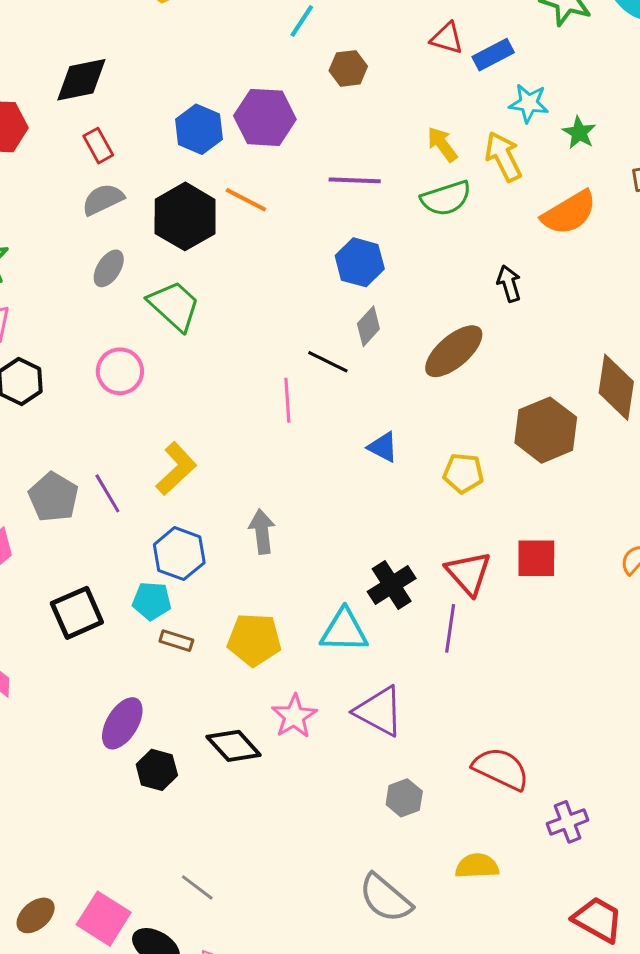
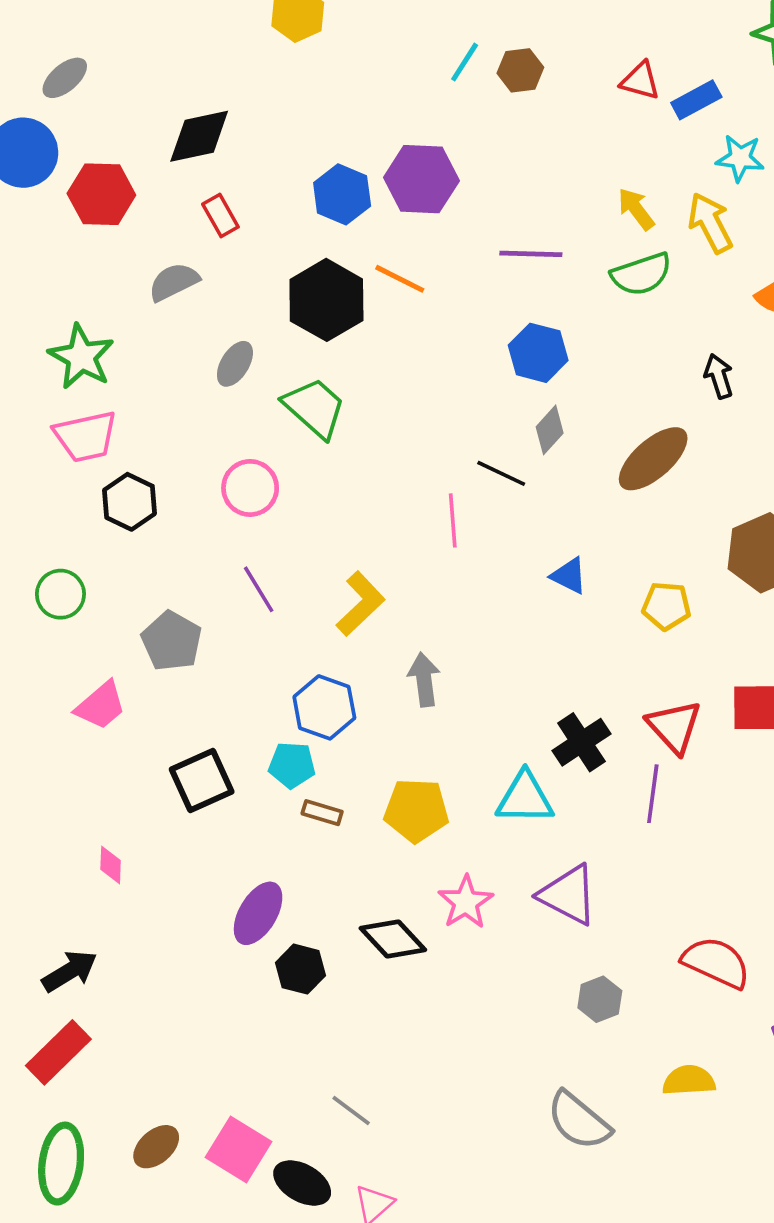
brown hexagon: (348, 68) -> (520, 70), moved
gray semicircle: (103, 199) -> (174, 282), moved
yellow L-shape: (176, 469) -> (360, 604), moved
purple line: (107, 493) -> (259, 589), moved

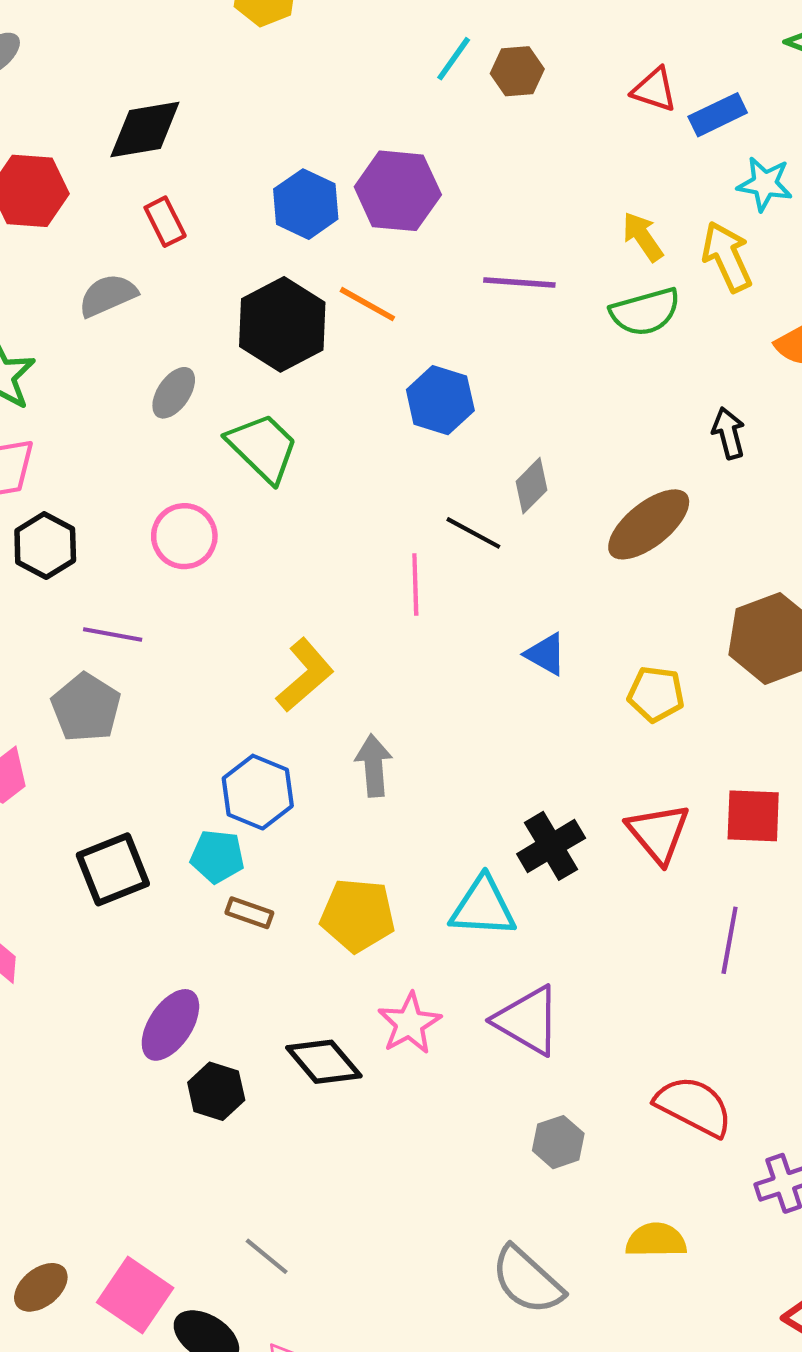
blue hexagon: (538, 353) -> (440, 400), moved
purple line: (259, 589) -> (113, 635), moved, turned -51
purple line: (653, 794) -> (730, 940), moved

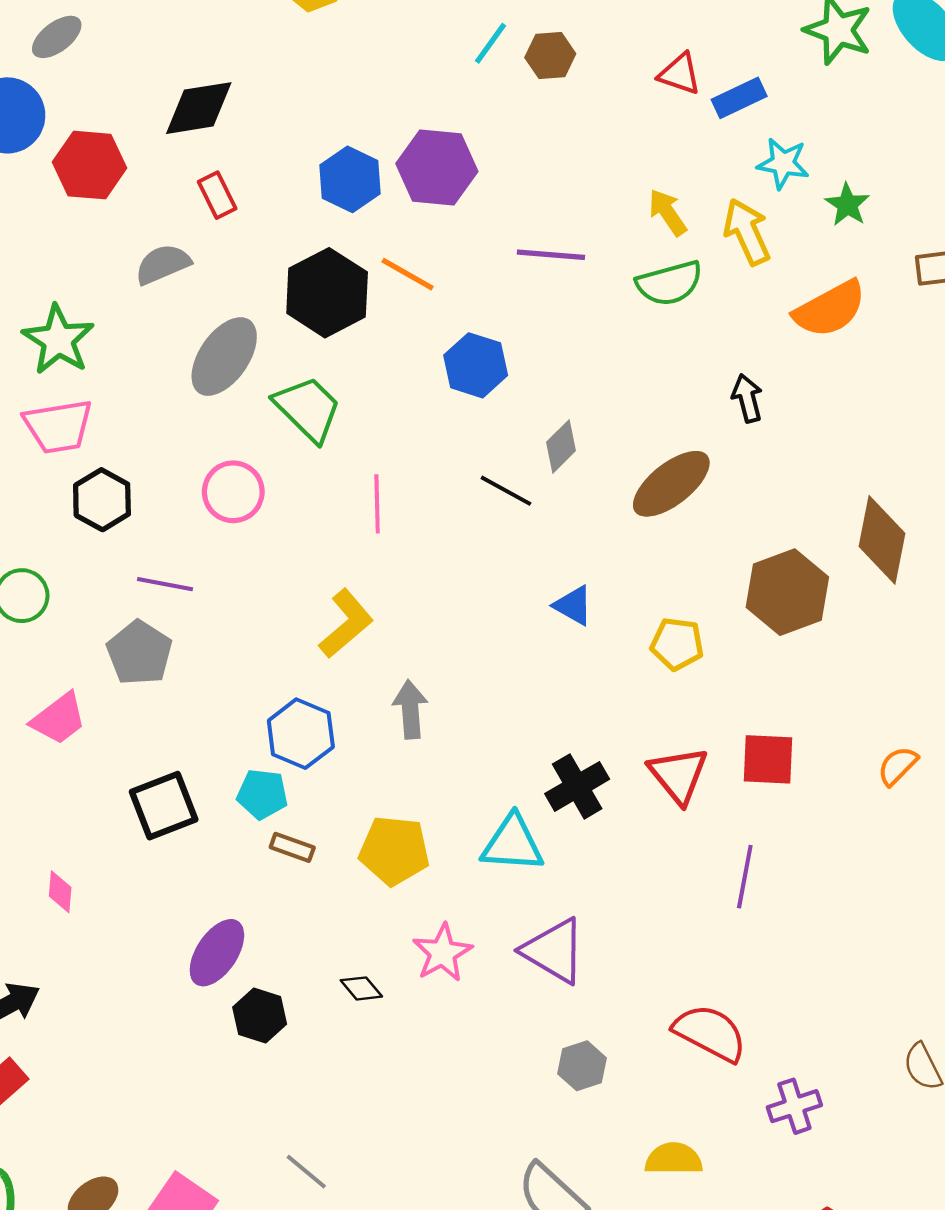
gray ellipse: (174, 393) -> (224, 357), size x1.6
pink line: (415, 584) -> (377, 504), moved
black diamond: (324, 1062) -> (361, 988), size x0.6

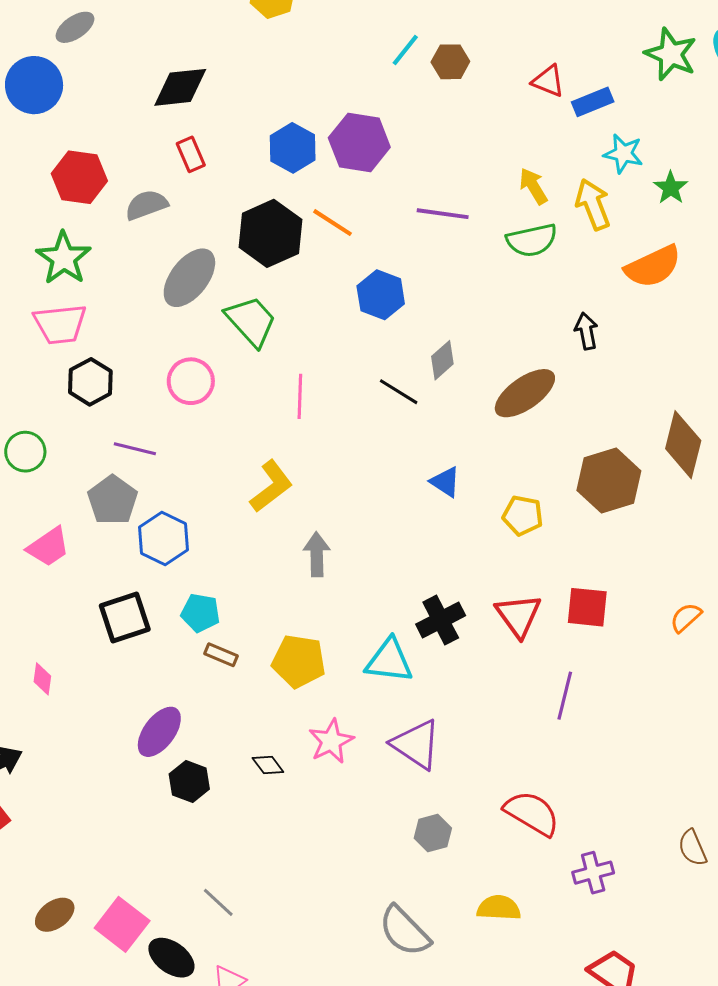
red hexagon: (90, 165) -> (79, 177), moved
blue hexagon: (301, 734) -> (164, 538), moved

